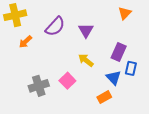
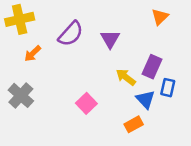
yellow arrow: (86, 60) -> (126, 77), moved
gray cross: (39, 86) -> (21, 95), moved, turned -30

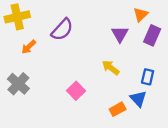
purple triangle: (110, 39) -> (120, 34), moved
purple rectangle: (152, 67) -> (152, 35), moved
blue triangle: (145, 99) -> (138, 99), moved

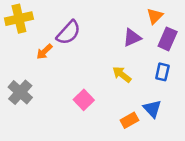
purple triangle: (120, 34) -> (132, 38), turned 36
orange arrow: (29, 47) -> (44, 52), moved
blue rectangle: (148, 77) -> (162, 72), moved

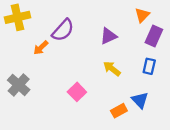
purple triangle: (132, 38) -> (108, 36), moved

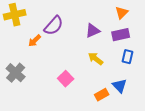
purple rectangle: (154, 36) -> (121, 35), moved, turned 54

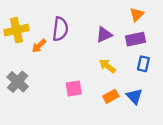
yellow cross: (15, 15) -> (16, 30), moved
purple semicircle: (54, 26) -> (60, 29), turned -35
pink square: (66, 79) -> (74, 88), turned 35
orange rectangle: (102, 95) -> (111, 96), moved

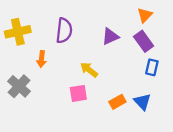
purple rectangle: (135, 39) -> (144, 41), turned 66
orange arrow: (39, 46) -> (42, 59), moved, turned -40
yellow arrow: (107, 66) -> (89, 70), moved

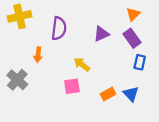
yellow cross: (18, 32) -> (20, 16), moved

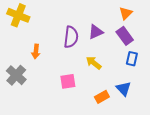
yellow cross: (20, 16) -> (18, 15), turned 35
purple semicircle: (59, 28) -> (71, 37), moved
yellow arrow: (82, 64) -> (94, 63), moved
orange rectangle: (108, 94) -> (102, 97), moved

